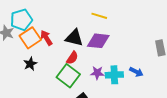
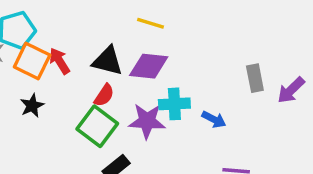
orange square: (30, 38) -> (32, 61), turned -30
purple star: (97, 73) -> (147, 121), size x1.5
cyan cross: (114, 75) -> (174, 104), moved

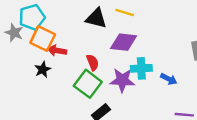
red arrow: (60, 61) -> (57, 50), moved, turned -48
black triangle: (108, 61) -> (96, 18), moved
red semicircle: (104, 95) -> (93, 62), turned -56

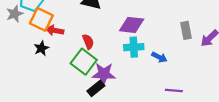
gray star: (14, 33) -> (15, 14), turned 30
purple diamond: (124, 42) -> (132, 25), moved
purple star: (122, 80) -> (104, 74), moved

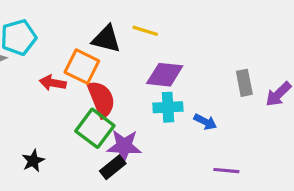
orange square: (41, 19) -> (82, 67), moved
red semicircle: (88, 42) -> (101, 99), size x1.6
black star: (41, 48) -> (33, 161), moved

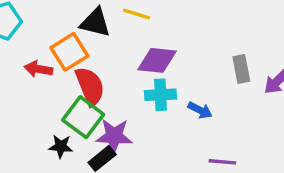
orange square: (82, 67) -> (69, 52), turned 32
black star: (33, 161) -> (61, 146), moved, turned 30

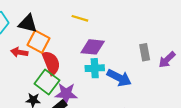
black triangle: (95, 23) -> (28, 24), moved
orange square: (69, 52) -> (38, 42), turned -30
blue arrow: (200, 110) -> (119, 78), size x1.6

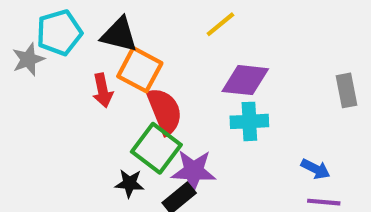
yellow line: (80, 18) -> (220, 24), turned -56
red arrow: (19, 52) -> (103, 90), turned -112
blue arrow: (119, 78) -> (316, 169), moved, size x0.6

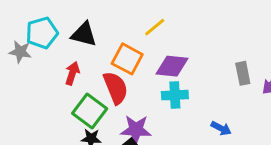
gray star: (28, 59) -> (20, 52), turned 30
orange square: (140, 70) -> (127, 59), moved
red arrow: (103, 90) -> (72, 73), turned -150
green square: (156, 148) -> (90, 111), moved

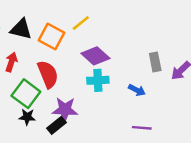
orange square: (127, 59) -> (52, 36), moved
purple diamond: (172, 66) -> (95, 56), turned 36
blue arrow: (221, 128) -> (137, 90), moved

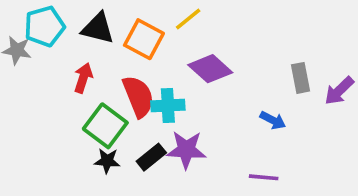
cyan cross: (98, 80) -> (168, 106), moved
purple star: (65, 110) -> (186, 150), moved
black rectangle: (56, 125) -> (151, 157), moved
purple line: (142, 128) -> (264, 177), moved

